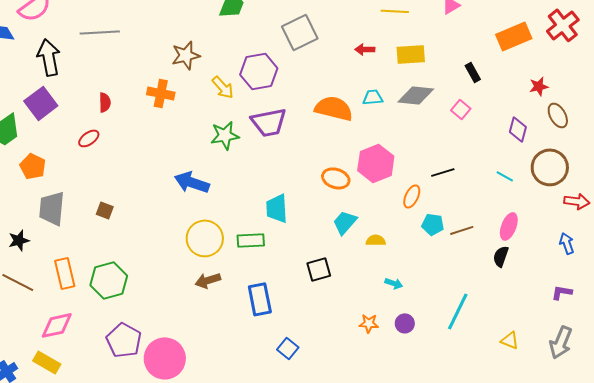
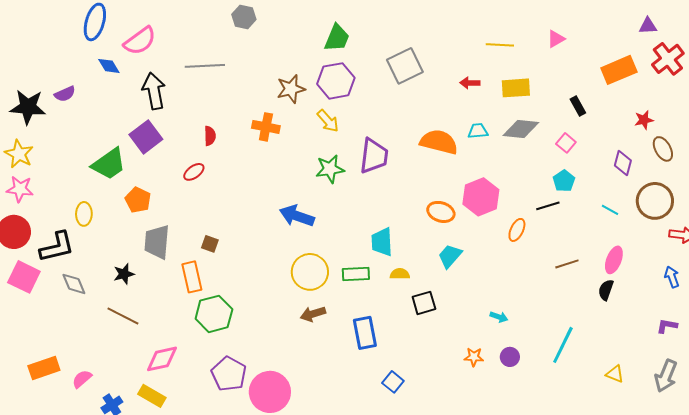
purple hexagon: (259, 71) -> (336, 81), moved
purple trapezoid: (269, 122) -> (374, 156), turned -72
cyan pentagon: (433, 224) -> (564, 181), moved, turned 30
yellow semicircle: (376, 240) -> (400, 274), moved
orange rectangle: (65, 273) -> (192, 277), moved

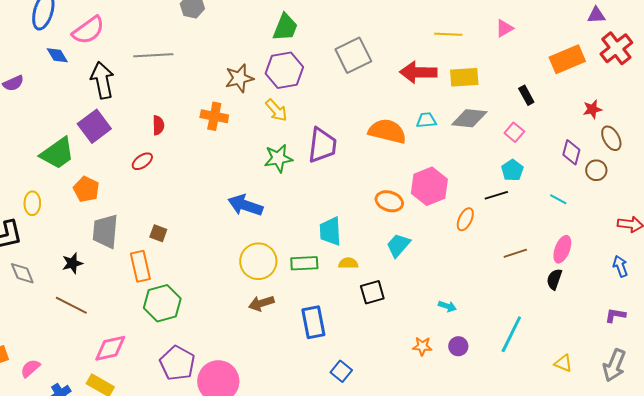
red arrow: (470, 83) -> (418, 72), size x1.8
brown circle: (655, 201) -> (596, 170), moved, size x0.6

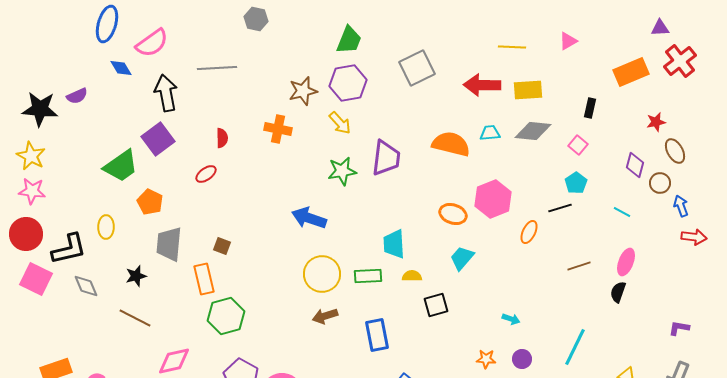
black rectangle: (526, 95) -> (590, 108), turned 42
yellow ellipse: (32, 203) -> (106, 227), moved
blue arrow: (620, 266) -> (681, 206), moved

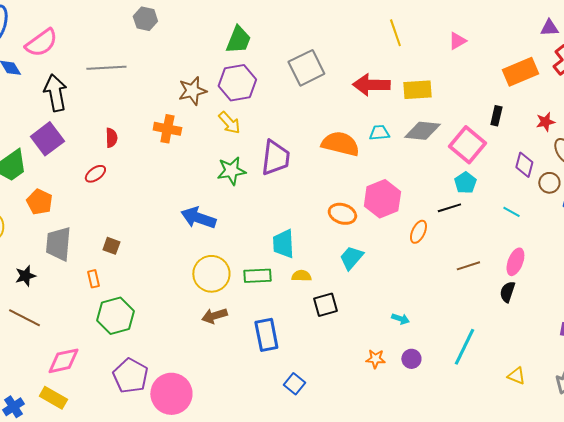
yellow line: (512, 47) -> (395, 33), moved, turned 68
black rectangle: (590, 108) -> (496, 116), moved
pink square: (578, 145) -> (467, 145), size x1.8
orange rectangle: (204, 279) -> (93, 279), size x0.6

